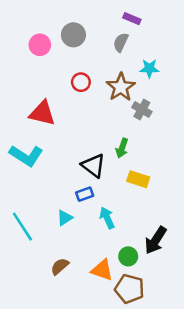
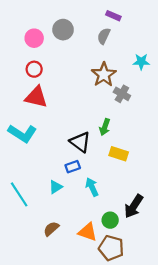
cyan star: (149, 68) -> (141, 62), moved
red circle: (81, 82) -> (34, 69), moved

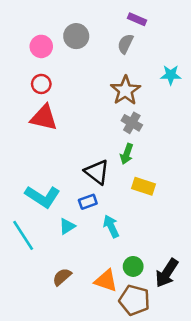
gray cross: (122, 94) -> (132, 123), moved
cyan L-shape: (22, 133) -> (43, 197), moved
black arrow: (134, 206) -> (167, 273), moved

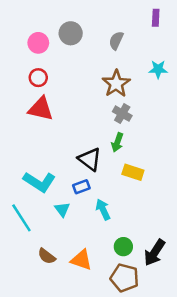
purple rectangle: (137, 19) -> (156, 18), moved, turned 70
cyan triangle: (67, 226) -> (62, 209), turned -35
brown semicircle: (62, 277) -> (47, 256), moved, turned -102
orange triangle: (106, 281) -> (81, 260), moved

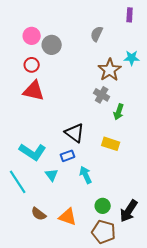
gray circle: (71, 33) -> (52, 45), moved
brown star: (116, 84) -> (110, 70), moved
green arrow: (117, 142) -> (119, 112), moved

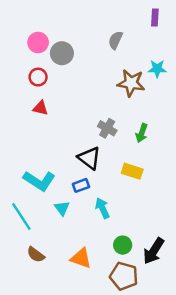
brown star: (110, 70) -> (131, 83), turned -30
red triangle: (34, 91) -> (40, 108), size x0.6
gray cross: (102, 95) -> (107, 128), moved
brown semicircle: (39, 214) -> (36, 255), moved

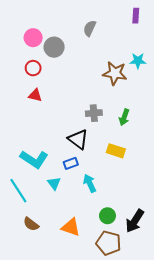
gray semicircle: (116, 40) -> (90, 28), moved
gray cross: (107, 128) -> (94, 113), turned -35

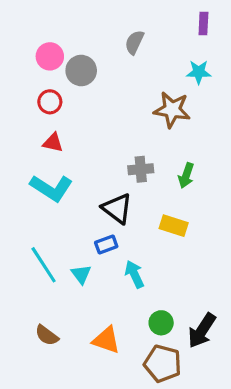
cyan star: (138, 61) -> (199, 72), moved
cyan L-shape: (34, 159) -> (51, 188), moved
cyan line: (18, 191) -> (44, 265), moved

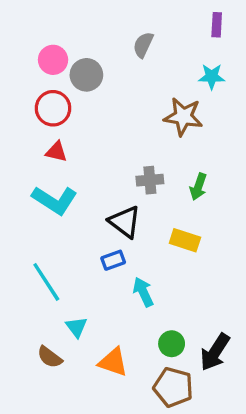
red circle: (50, 102) -> (53, 108), size x1.4
cyan triangle: (81, 274) -> (76, 327), moved

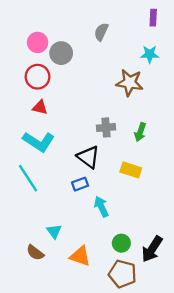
cyan line: (46, 282) -> (28, 178), moved

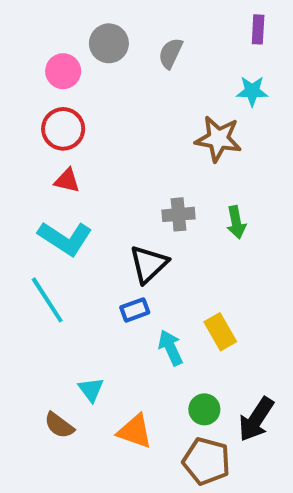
gray circle: (61, 53) -> (109, 43), moved
green arrow: (140, 132) -> (236, 222), turned -30
black triangle: (88, 157) -> (149, 264), turned 40
yellow rectangle: (131, 170) -> (220, 332), moved, turned 42

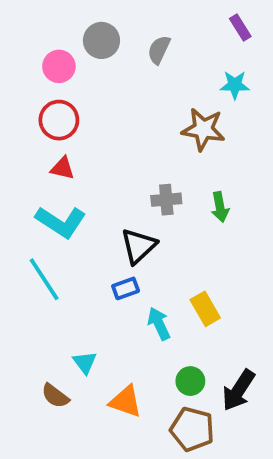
purple rectangle: (258, 29) -> (240, 28), turned -35

